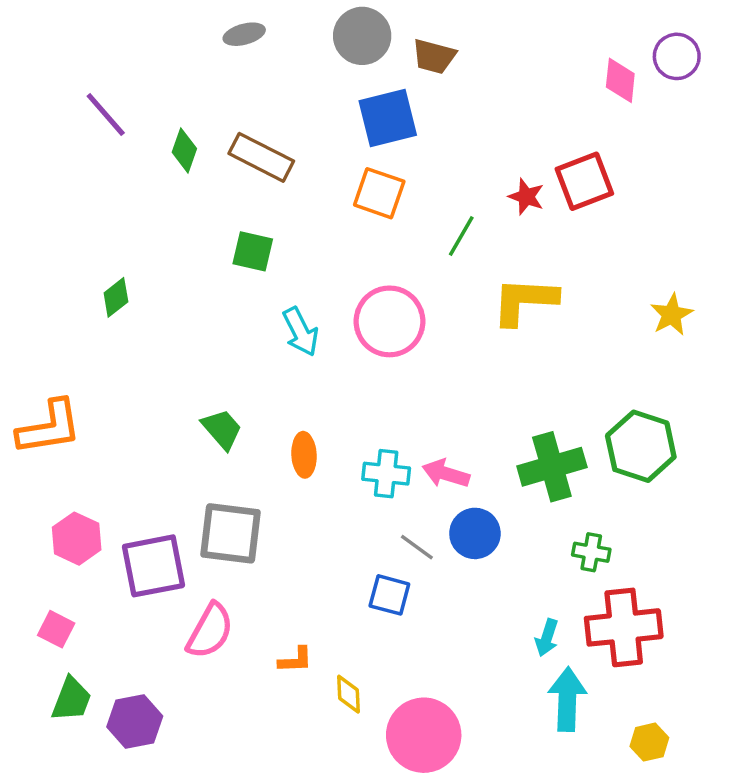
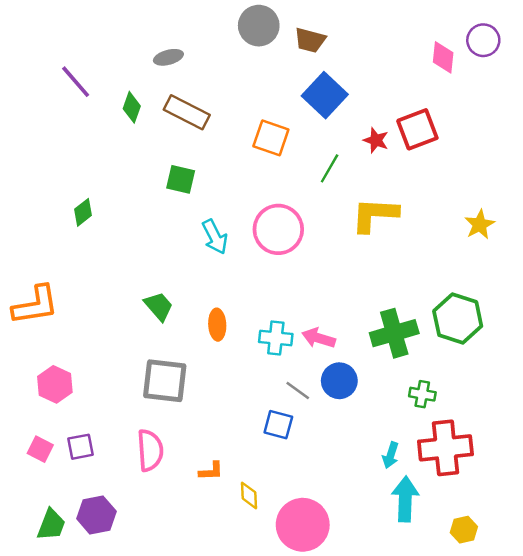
gray ellipse: (244, 34) -> (168, 57), moved
blue square: (388, 118) -> (325, 95), moved, turned -33
purple square: (154, 566) -> (81, 447), moved, size x0.6
pink semicircle: (210, 631) -> (150, 450), turned -33
green trapezoid: (71, 699) -> (51, 525), moved

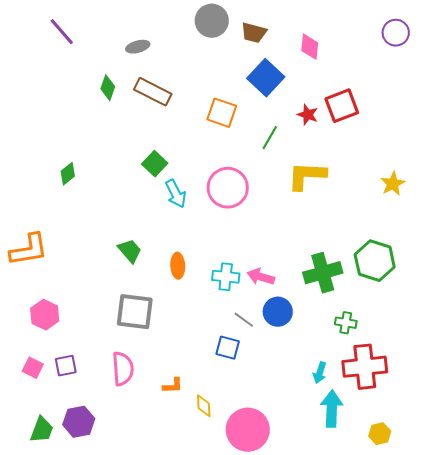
pink diamond: (443, 57) -> (310, 47), moved
purple line: (76, 82) -> (62, 32), moved
green square: (181, 179) -> (155, 164), moved, turned 30

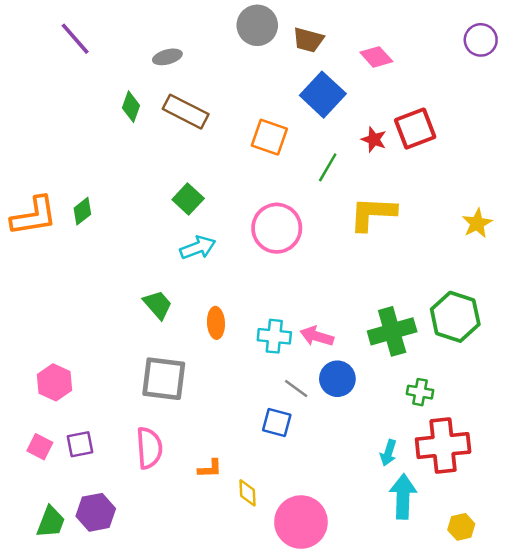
pink diamond: (310, 47) -> (376, 57), turned -48
cyan arrow: (176, 194) -> (198, 248), moved, turned -84
orange L-shape: (29, 250) -> (34, 216), moved

